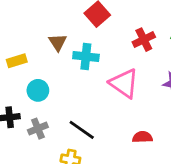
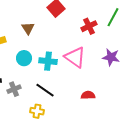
cyan cross: (86, 56) -> (48, 61), moved
cyan circle: (38, 90) -> (24, 58), moved

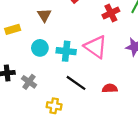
gray cross: (14, 89) -> (29, 82), turned -32
black line: (45, 90) -> (76, 83), moved

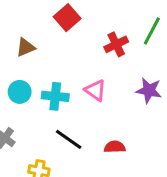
brown triangle: (44, 15) -> (26, 47), turned 40
pink triangle: (96, 47) -> (95, 90), size x0.7

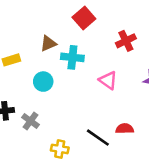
cyan cross: (55, 96) -> (72, 57), moved
black line: (69, 139) -> (98, 138), moved

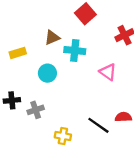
gray cross: (30, 121) -> (36, 110), turned 35

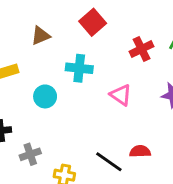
brown triangle: (52, 38) -> (41, 36), moved
gray cross: (36, 110) -> (30, 154), moved

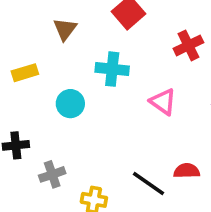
brown triangle: (41, 36) -> (65, 29), turned -30

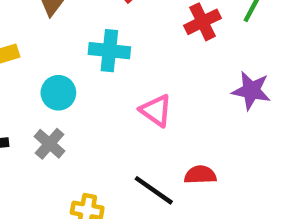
pink triangle: (163, 102) -> (156, 110), moved
gray cross: (52, 174) -> (50, 144), moved, turned -30

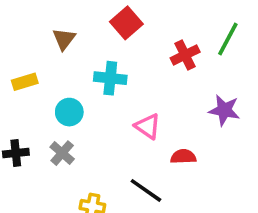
red semicircle: (200, 175) -> (183, 157), moved

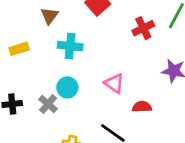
cyan cross: (110, 78) -> (70, 46), moved
cyan circle: (69, 112) -> (67, 87), moved

